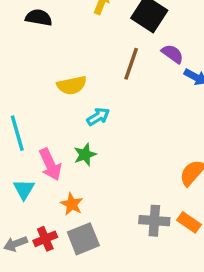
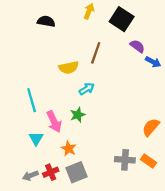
brown line: (131, 64) -> (96, 53), moved

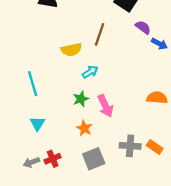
pink arrow: (54, 122) -> (105, 106), moved
orange semicircle: (151, 127) -> (157, 98), moved, turned 54
orange star: (69, 149) -> (84, 128), moved
gray square: (77, 172) -> (94, 159), moved

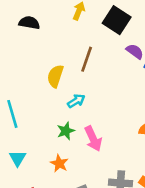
yellow semicircle: (71, 50) -> (55, 76), turned 120
orange star: (84, 128) -> (59, 163), moved

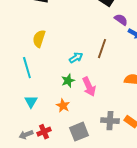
brown line: (87, 59) -> (102, 49), moved
yellow semicircle: (55, 76) -> (39, 39), moved

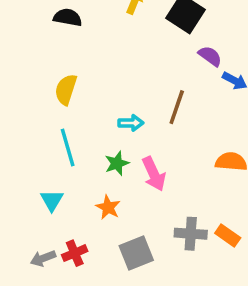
cyan arrow: (76, 58) -> (131, 123), turned 32
cyan line: (27, 68) -> (68, 148), moved

